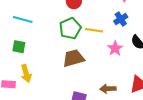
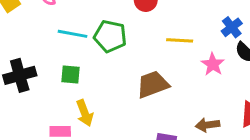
blue cross: (121, 19) -> (232, 27), moved
green pentagon: (70, 28) -> (110, 36), moved, turned -30

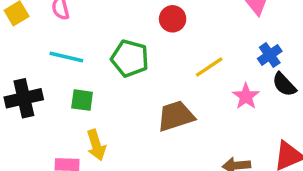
cyan line: (72, 34) -> (66, 57), moved
yellow line: (180, 40) -> (209, 67), turned -40

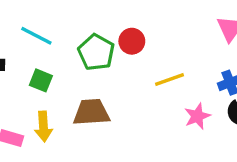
red circle: (173, 19) -> (132, 41), moved
brown trapezoid: (176, 116) -> (91, 112), moved

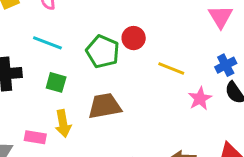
yellow line: (170, 79) -> (171, 69), turned 48

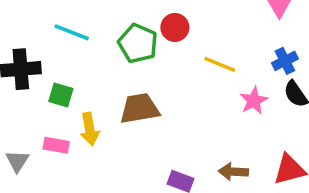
green square: (56, 82) -> (61, 95), moved

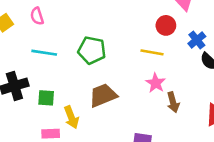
red circle: (175, 27) -> (166, 25), moved
pink star: (254, 101) -> (156, 83), moved
brown arrow: (233, 172) -> (173, 102), moved, turned -96

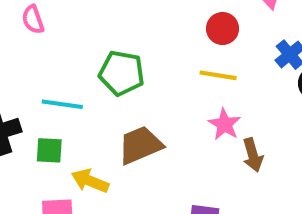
red circle: (166, 25) -> (223, 29), moved
cyan line: (44, 53) -> (62, 104), moved
yellow arrow: (71, 117) -> (90, 181), turned 135

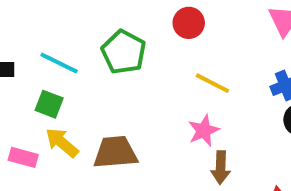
red circle: (223, 29) -> (189, 23), moved
brown trapezoid: (140, 145) -> (115, 152), moved
green square: (49, 150) -> (49, 104), moved

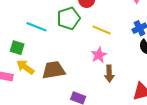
green pentagon: (124, 52) -> (69, 18), moved, turned 30
cyan line: (59, 63) -> (36, 27), moved

